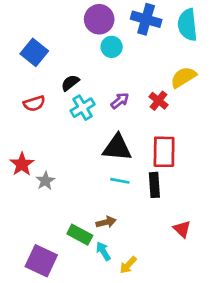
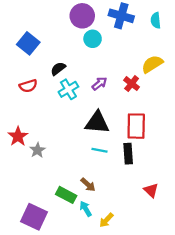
cyan semicircle: (187, 25) -> (156, 20), size x0.6
brown arrow: (106, 222) -> (88, 185), turned 56

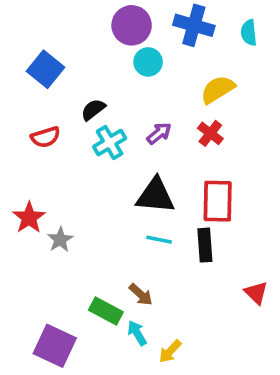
yellow semicircle: (152, 64) -> (218, 89), moved
red triangle: (151, 190) -> (256, 293), moved

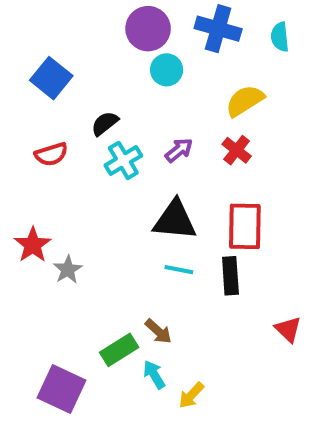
green rectangle: (106, 311) -> (119, 350), turned -60

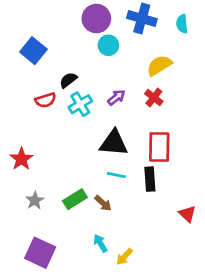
red semicircle: (51, 154) -> (45, 100), moved
gray star: (68, 270) -> (35, 200), moved
brown arrow: (158, 331) -> (103, 203), moved
green rectangle: (119, 350) -> (75, 199), moved

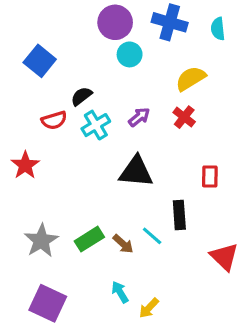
red rectangle: (159, 147) -> (210, 176), moved, size x0.6
red star: (21, 159) -> (25, 165), moved
cyan line: (116, 175) -> (152, 236), moved, turned 30
gray star: (35, 200) -> (41, 241), size x1.5
red triangle: (187, 214) -> (224, 257), size x1.4

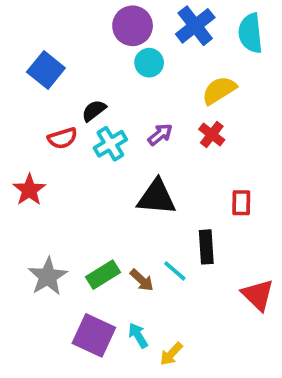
blue cross: (170, 22) -> (195, 26), turned 36
cyan semicircle: (218, 29) -> (250, 33), size x1.5
purple square: (48, 303) -> (94, 335), moved

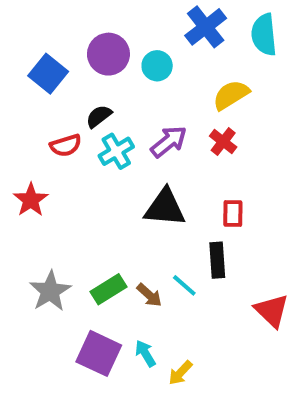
purple circle: (133, 26) -> (108, 54), moved
purple arrow: (160, 135) -> (169, 142), size x1.4
red rectangle: (241, 203) -> (233, 213), moved

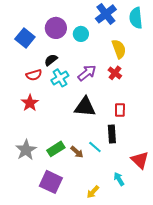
yellow semicircle: (231, 95) -> (119, 49), turned 102
red star: (31, 200) -> (30, 103), moved
cyan arrow: (145, 353) -> (119, 179), moved

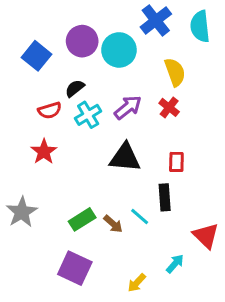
cyan circle: (81, 34) -> (119, 50), size x1.5
gray star: (26, 150) -> (22, 212), moved
cyan arrow: (119, 179) -> (175, 264), turned 72

